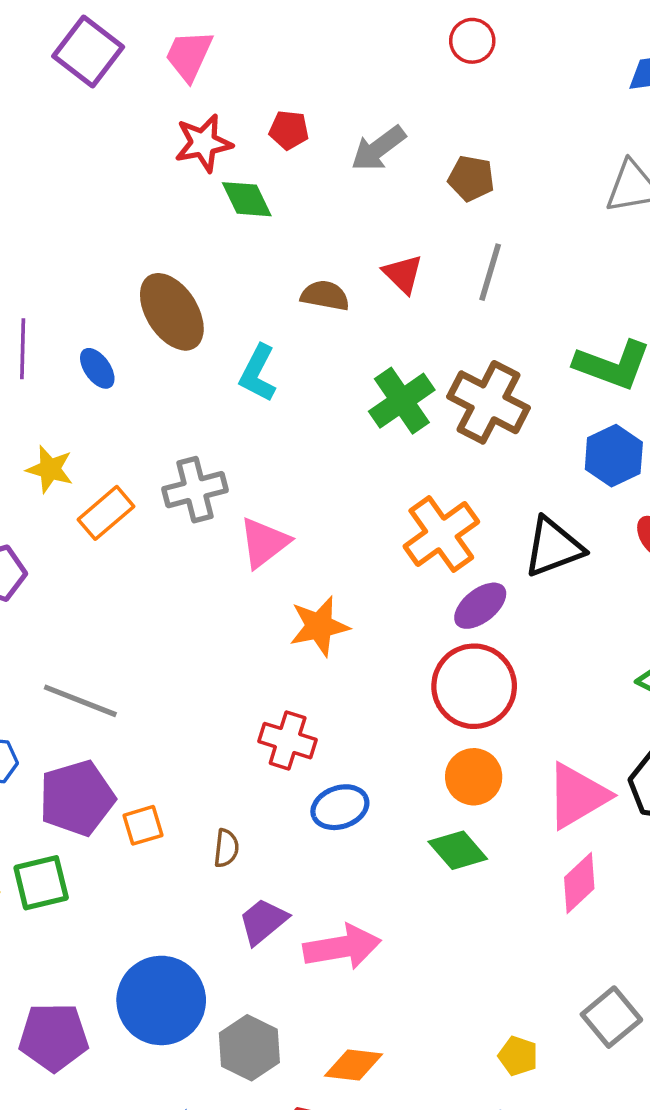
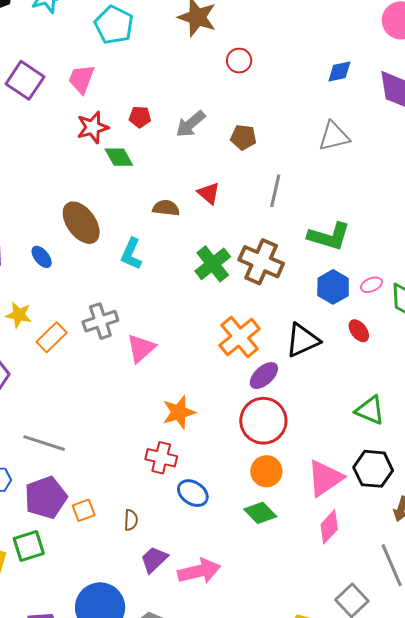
gray line: (490, 272) -> (275, 191), moved
orange star: (319, 626) -> (179, 412), moved
blue ellipse: (340, 807) -> (193, 493), turned 56

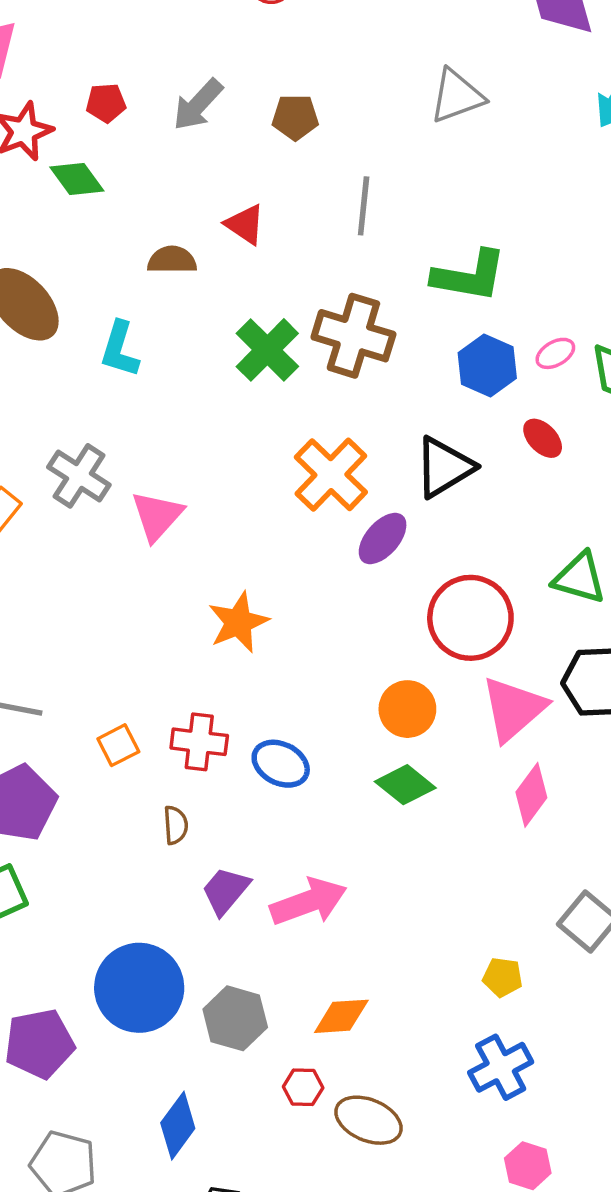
gray cross: (100, 321) -> (79, 476), turned -32
red circle: (263, 421) -> (470, 618), moved
red cross: (161, 458) -> (199, 742), moved
orange square: (84, 510) -> (118, 745), moved

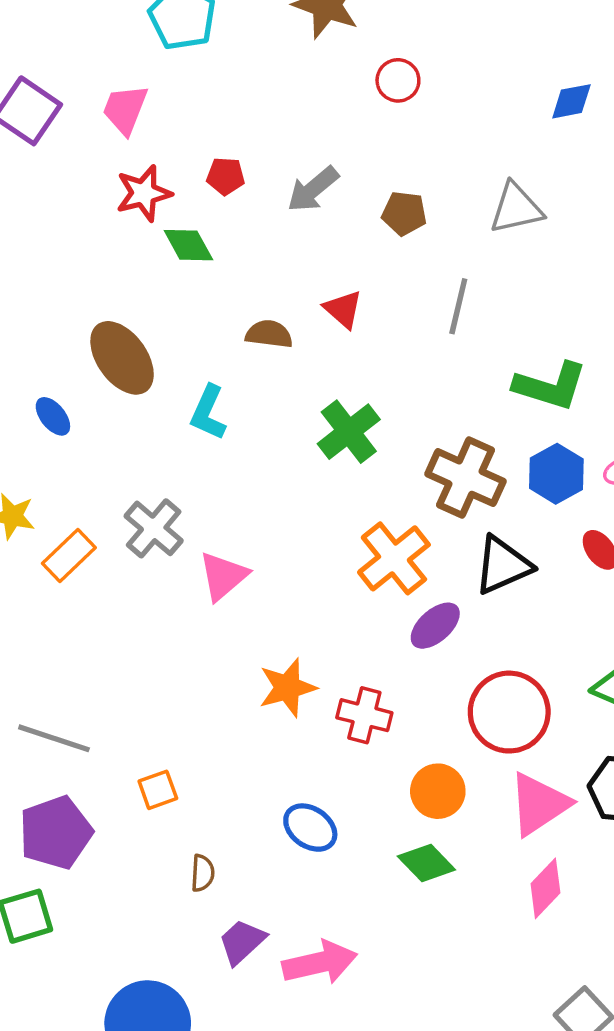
gray triangle: (457, 96) -> (516, 208), moved
brown cross: (353, 336) -> (465, 478), moved
red cross: (199, 742) -> (364, 715), moved

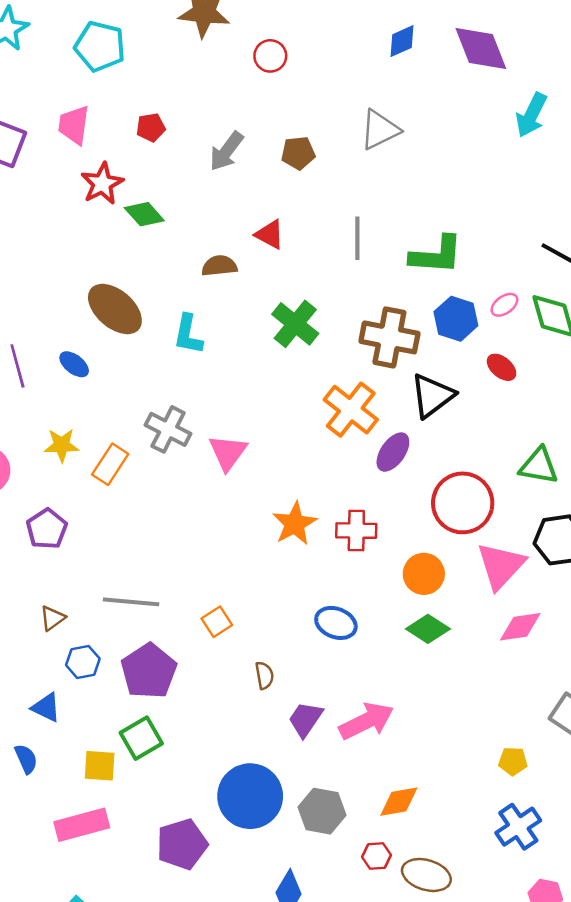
red pentagon: (226, 176) -> (151, 127), moved
gray line: (458, 306) -> (357, 238), moved
pink diamond: (545, 888) -> (520, 627), turned 51

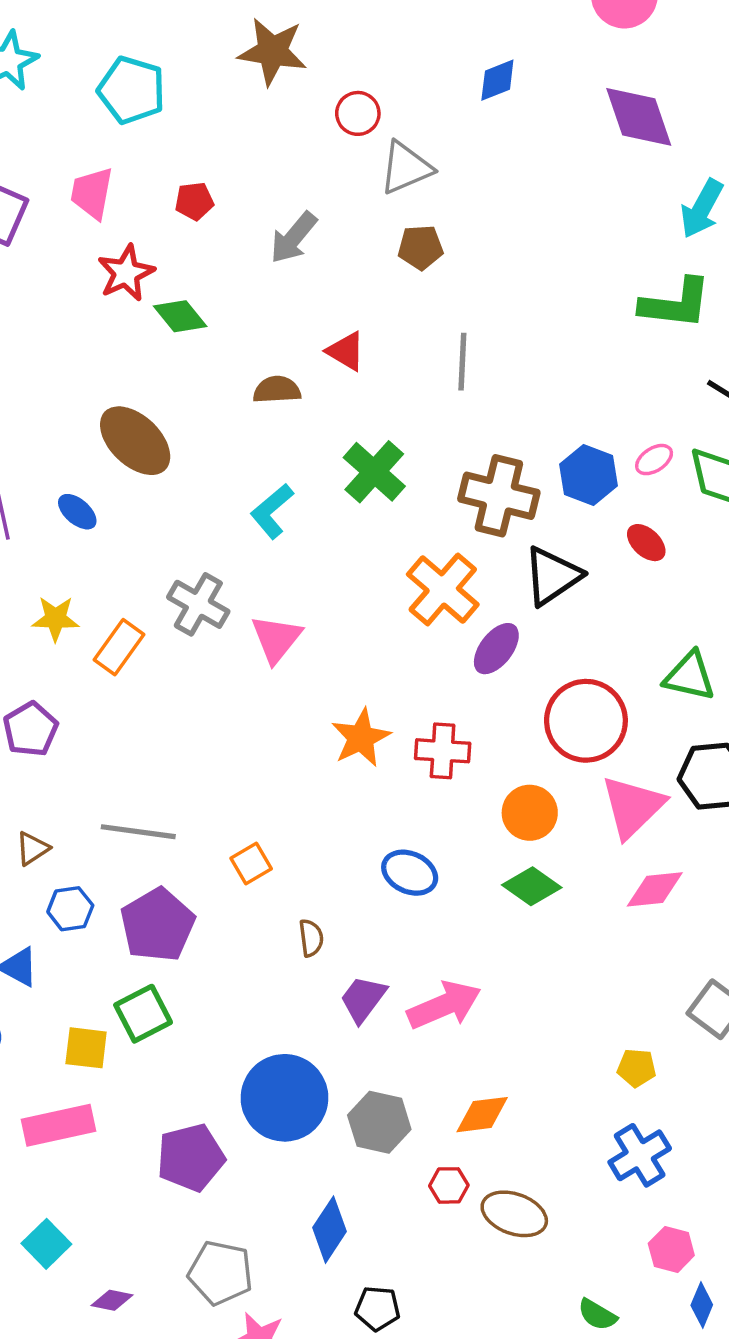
blue diamond: (402, 41) -> (497, 80), moved
gray triangle: (380, 130) -> (406, 168), moved
brown pentagon: (298, 153) -> (421, 247), moved
green L-shape: (436, 255) -> (676, 304), moved
cyan L-shape: (188, 334) -> (272, 511), moved, turned 36

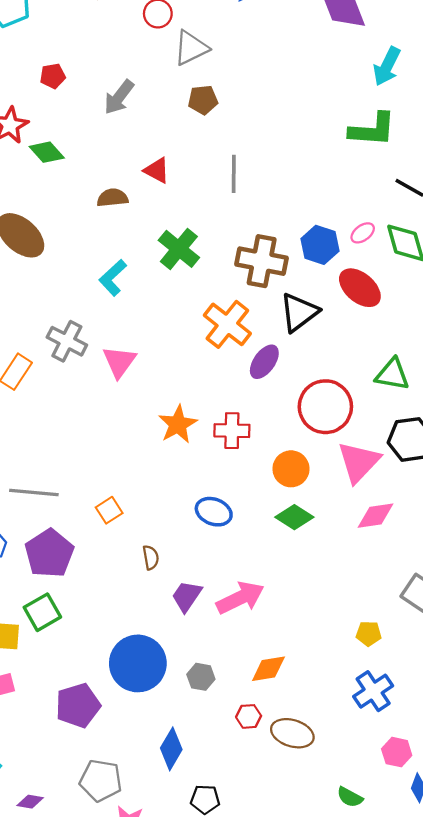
red ellipse: (646, 543) -> (360, 288), size x1.6
gray hexagon: (379, 1122) -> (201, 677), size x0.7

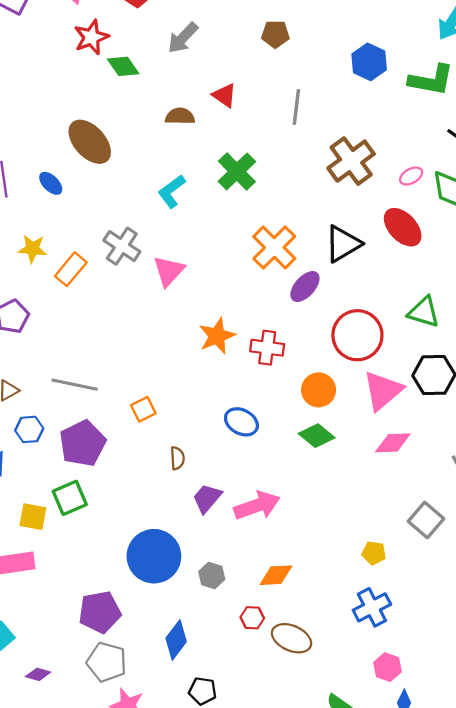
gray arrow: (119, 97) -> (183, 38), moved
blue hexagon: (320, 245) -> (369, 62), moved
brown cross: (262, 261) -> (351, 161), moved, turned 36
purple pentagon: (78, 705) -> (100, 612), moved

